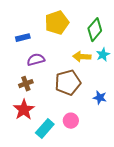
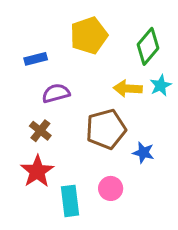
brown cross: (26, 84) -> (40, 131), turned -32
blue star: (100, 98) -> (143, 153), moved
cyan rectangle: (45, 129) -> (70, 201), turned -48

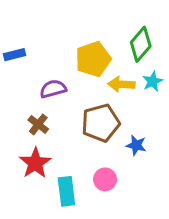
yellow pentagon: (89, 35) -> (93, 59), moved
blue rectangle: (36, 59) -> (14, 55), moved

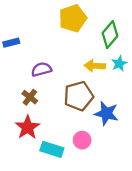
yellow pentagon: (93, 59) -> (73, 18), moved
blue star: (136, 145) -> (106, 113), size x1.5
cyan rectangle: (66, 191) -> (52, 149), turned -65

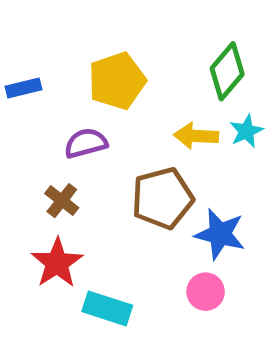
yellow pentagon: (73, 18) -> (117, 81), moved
pink circle: (82, 140) -> (206, 292), moved

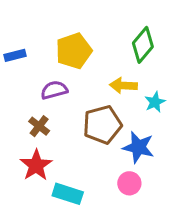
cyan star: (246, 131) -> (155, 102), moved

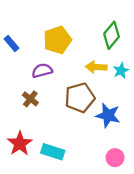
blue rectangle: (15, 55) -> (11, 44), turned 63
cyan star: (155, 102) -> (121, 71), moved
red star: (36, 165) -> (20, 144), moved
pink circle: (129, 183) -> (115, 158), moved

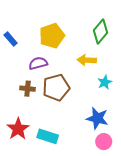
cyan star: (121, 71) -> (105, 82), moved
brown pentagon: (80, 98) -> (56, 88), moved
brown cross: (30, 99) -> (28, 89), turned -32
blue star: (108, 115) -> (97, 118), moved

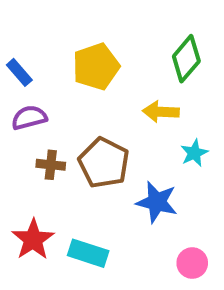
purple semicircle: (38, 63) -> (29, 118), moved
brown pentagon: (56, 88) -> (104, 163), turned -30
blue star: (97, 118) -> (157, 202), moved

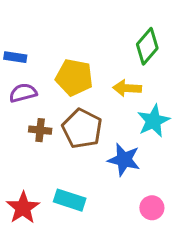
yellow pentagon: (96, 67) -> (74, 77), moved, turned 30
blue rectangle: (19, 72) -> (15, 57), turned -40
cyan star: (194, 153) -> (153, 121), size x1.5
red star: (33, 239) -> (23, 208), moved

